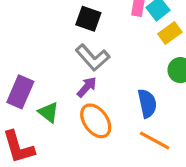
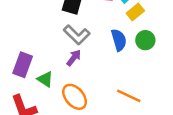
blue semicircle: (147, 103) -> (119, 40), moved
orange ellipse: (96, 121) -> (75, 97), moved

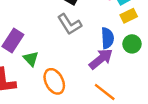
purple arrow: (74, 58) -> (101, 59), moved, size x1.5

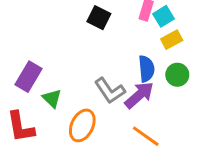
gray L-shape: (70, 24) -> (110, 91), moved
orange ellipse: (54, 81) -> (82, 125), turned 55

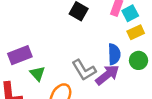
purple rectangle: (29, 77) -> (20, 55), turned 35

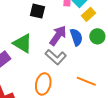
green triangle: (37, 74) -> (23, 43), moved, size x1.5
purple arrow: (107, 75) -> (58, 36), moved

